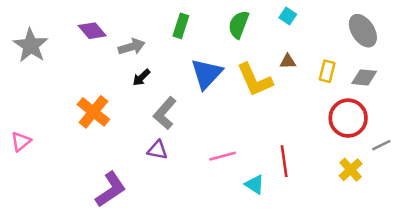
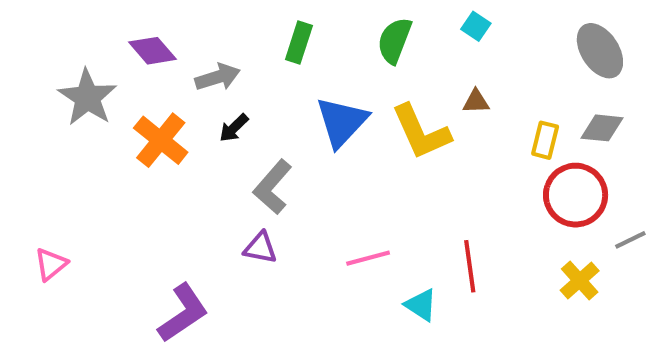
gray star: (31, 45) -> (87, 97), moved
yellow rectangle: (327, 71) -> (545, 140), moved
orange cross: (93, 112) -> (161, 140), moved
pink triangle: (21, 141) -> (51, 264), moved

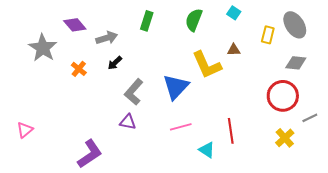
blue triangle: (342, 122) -> (176, 87), moved
orange cross: (161, 140) -> (79, 69), size x0.6
yellow rectangle: (545, 140) -> (268, 35), moved

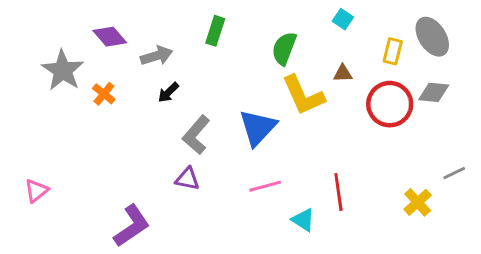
green semicircle: (194, 20) -> (284, 48), moved
orange cross: (79, 69) -> (104, 94), moved
red circle: (283, 96) -> (390, 104), moved

